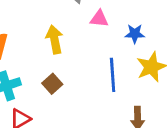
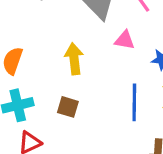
brown square: (52, 84) -> (68, 107), turned -36

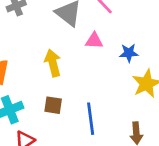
blue line: (134, 102) -> (91, 119), moved

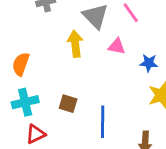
yellow arrow: (53, 63) -> (75, 44), moved

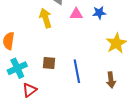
blue star: (149, 63) -> (99, 13), moved

